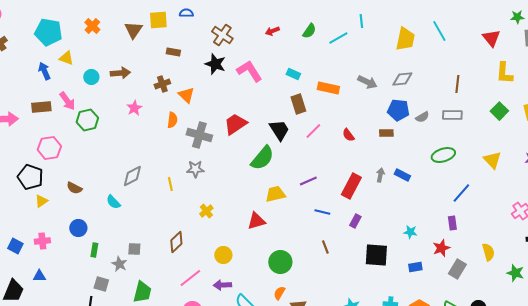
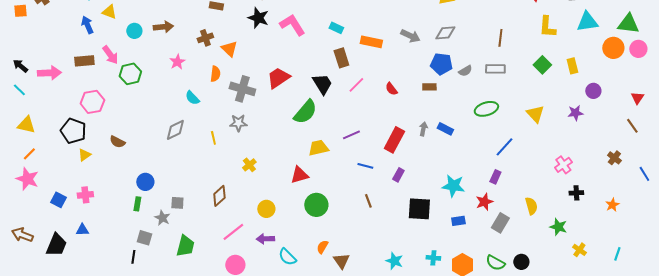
cyan semicircle: (113, 202) -> (192, 98), moved
purple rectangle: (452, 223) -> (495, 177), turned 32
blue circle: (78, 228) -> (145, 182), moved
cyan star: (410, 232) -> (453, 186), size x1.6
green circle: (280, 262) -> (316, 205), moved

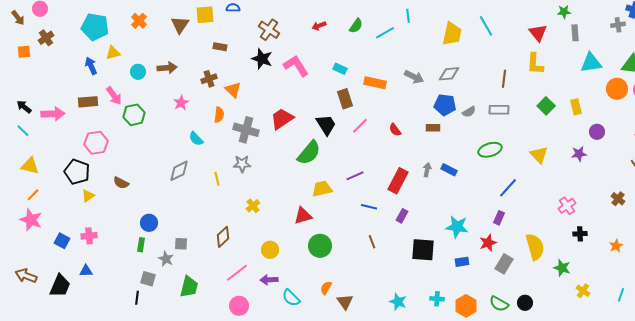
yellow triangle: (109, 12) -> (113, 53), turned -35
yellow L-shape: (547, 27) -> (535, 64), moved
yellow semicircle: (531, 206) -> (535, 247), size x1.5

